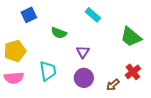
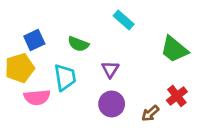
blue square: (29, 15) -> (34, 40), moved
cyan trapezoid: (48, 71) -> (65, 77), moved
pink semicircle: (14, 78) -> (37, 97), moved

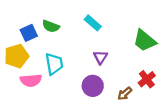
cyan rectangle: (124, 20) -> (93, 23), moved
green semicircle: (78, 44) -> (51, 26), moved
purple triangle: (110, 69) -> (100, 57), moved

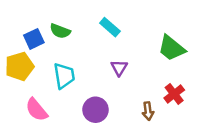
pink semicircle: (31, 80) -> (37, 110), moved, turned 55
purple circle: (93, 86) -> (96, 110), moved
brown arrow: (125, 94) -> (148, 111), turned -56

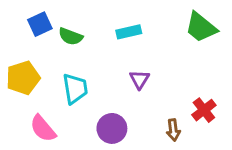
cyan rectangle: (110, 27) -> (129, 32), turned -54
blue square: (34, 39) -> (40, 24), moved
green trapezoid: (172, 48) -> (201, 27), moved

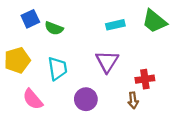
cyan rectangle: (129, 32) -> (115, 25), moved
purple triangle: (140, 79) -> (107, 61), size x1.5
red cross: (204, 110) -> (145, 79), moved, turned 30

